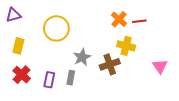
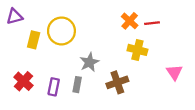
yellow rectangle: (18, 46) -> (34, 40), moved
brown cross: (110, 64) -> (117, 82), moved

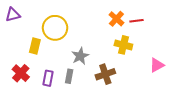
yellow rectangle: (34, 40) -> (35, 46), moved
pink triangle: (174, 72) -> (157, 65), turned 35

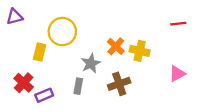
orange cross: (116, 19) -> (116, 46), moved
red line: (137, 21) -> (178, 24), moved
purple rectangle: (48, 78) -> (44, 95), moved, turned 56

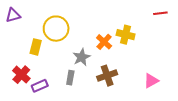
red line: (178, 24) -> (160, 13), moved
yellow cross: (140, 51) -> (126, 35), moved
pink triangle: (177, 74) -> (151, 81), moved

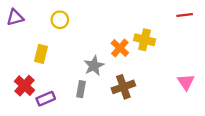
yellow circle: (56, 29) -> (60, 20), moved, size x0.6
pink triangle: (151, 81) -> (186, 82), moved, turned -35

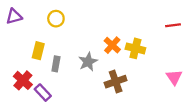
red line: (185, 15) -> (173, 25), moved
yellow cross: (145, 40) -> (135, 48), moved
gray rectangle: (81, 89) -> (56, 64), moved
purple rectangle: (46, 99) -> (43, 93), turned 70

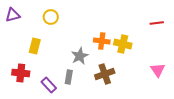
orange cross: (112, 45) -> (102, 41), turned -35
gray rectangle: (56, 64) -> (69, 77), moved
red cross: (23, 80) -> (21, 73), turned -36
purple rectangle: (43, 93) -> (49, 85), moved

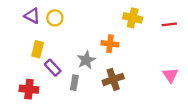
purple triangle: (13, 15) -> (32, 16), moved, turned 42
yellow cross: (123, 44) -> (133, 18), moved
red cross: (21, 73) -> (29, 89), moved
purple rectangle: (49, 85) -> (53, 68), moved

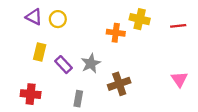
orange cross: (110, 44) -> (116, 33), moved
purple rectangle: (53, 68) -> (63, 65), moved
gray rectangle: (74, 83) -> (78, 99), moved

